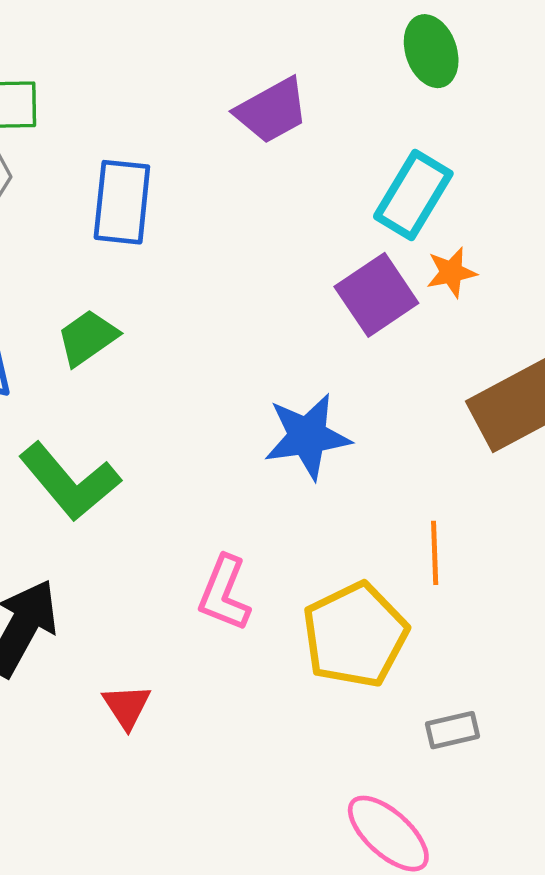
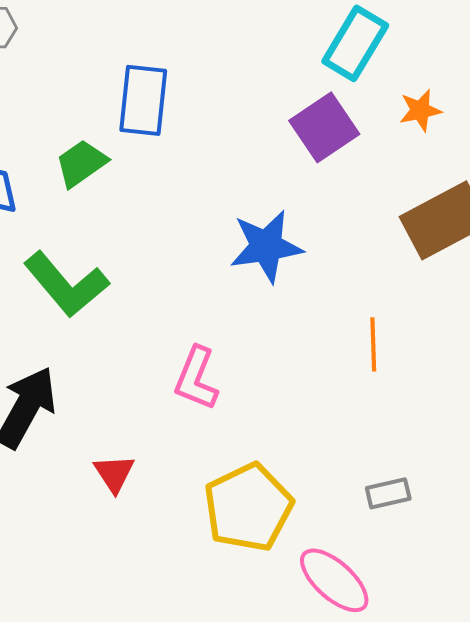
blue rectangle: (122, 202) -> (143, 100), moved
orange star: (451, 272) -> (420, 110), moved
yellow pentagon: (355, 635) -> (248, 507), moved

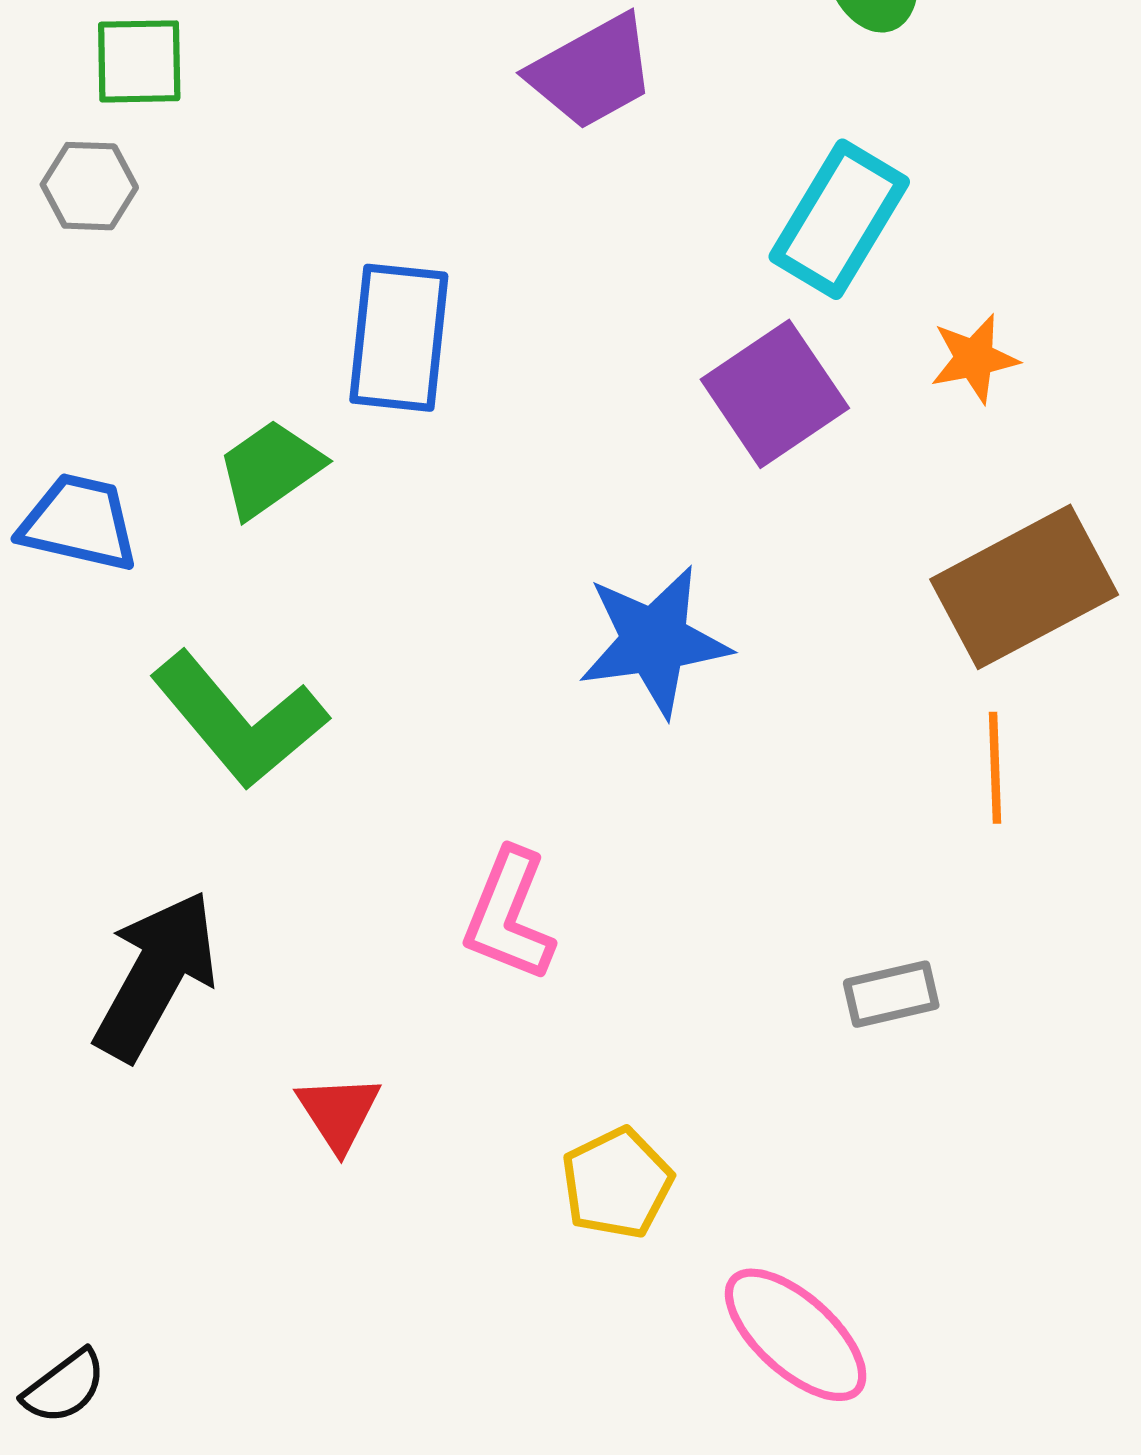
orange line: (373, 344) -> (995, 768), moved
gray rectangle: (388, 493) -> (891, 994), moved
yellow pentagon: (248, 507) -> (617, 1183), size x0.6

